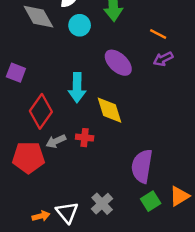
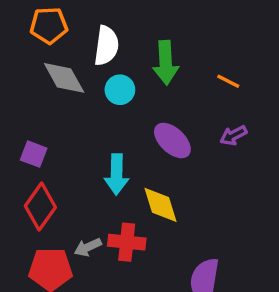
orange line: (158, 34) -> (228, 81), moved
red diamond: (41, 111) -> (40, 207), moved
red cross: (85, 138) -> (127, 242), size x1.5

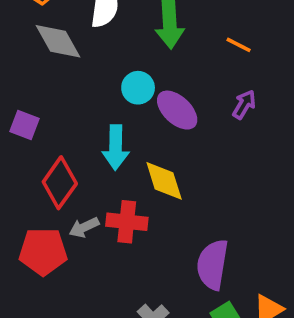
cyan circle: (120, 90) -> (138, 88), moved
purple arrow: (233, 135) -> (244, 104), turned 148
red diamond: (40, 207) -> (60, 183), moved

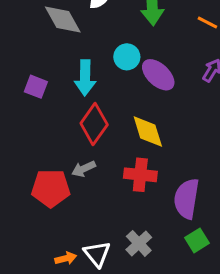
cyan arrow: (116, 147) -> (85, 78), moved
red diamond: (60, 183) -> (94, 124), moved
red cross: (127, 222) -> (140, 175), moved

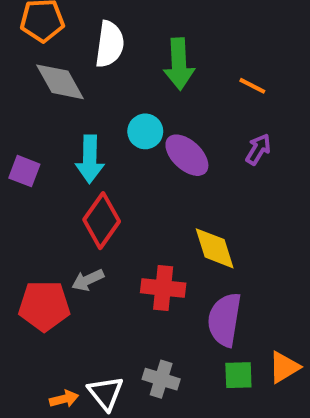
yellow diamond: (148, 131) -> (215, 248), moved
green square: (197, 240) -> (238, 375), turned 30
gray cross: (139, 243) -> (161, 379), turned -30

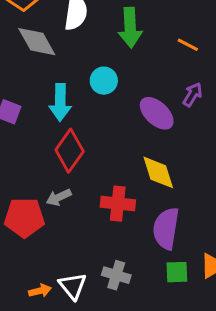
purple ellipse: (187, 155) -> (157, 113), moved

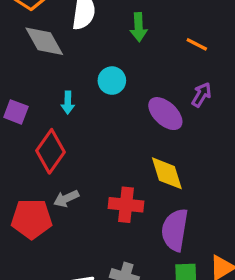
green arrow: (130, 28) -> (139, 27), size x0.7
cyan arrow: (60, 102) -> (68, 103), size x0.6
red diamond: (70, 151) -> (51, 151), moved

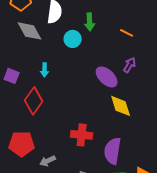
cyan circle: (112, 81) -> (73, 39), moved
yellow diamond: (167, 173) -> (121, 106), moved
gray arrow: (66, 198) -> (48, 161), moved

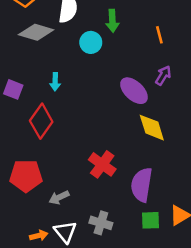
gray diamond: (30, 31) -> (36, 32), turned -44
orange line: (127, 33) -> (159, 35), turned 48
red cross: (82, 135) -> (102, 164), turned 30

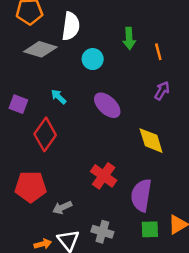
green arrow: (112, 21) -> (129, 38), moved
cyan arrow: (55, 82) -> (59, 97), turned 133
purple ellipse: (134, 91) -> (107, 105), moved

